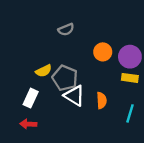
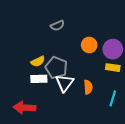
white triangle: (74, 96) -> (65, 83), turned 36
white rectangle: (31, 98) -> (39, 79), moved, turned 63
red arrow: (28, 124) -> (25, 108), size x1.5

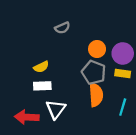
gray pentagon: (56, 68) -> (94, 72), moved
white triangle: (65, 83) -> (56, 109), moved
orange semicircle: (88, 87) -> (96, 95), size x1.5

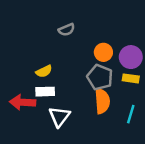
red arrow: (27, 117) -> (23, 102), moved

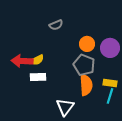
yellow rectangle: (131, 78) -> (110, 83), moved
red arrow: (23, 102) -> (22, 61), moved
white triangle: (59, 117) -> (65, 107), moved

